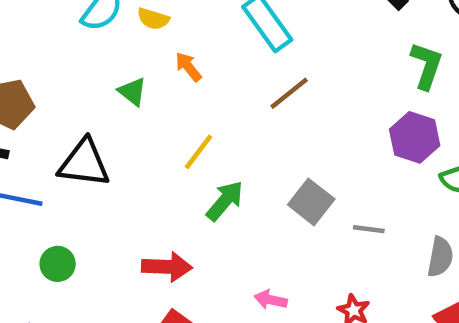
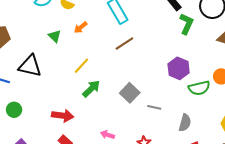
green L-shape: (427, 66) -> (187, 24), moved
orange arrow: (188, 67) -> (81, 27), turned -96

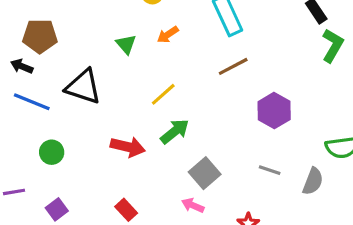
purple hexagon: (179, 68) -> (274, 111), moved
gray square: (130, 93) -> (205, 173), moved
red arrow: (63, 116) -> (128, 147), moved
gray semicircle: (185, 123) -> (313, 181), moved

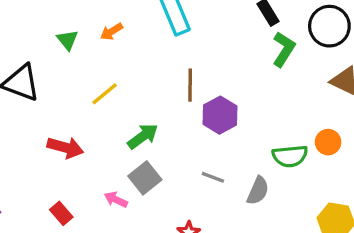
brown line: (233, 66) -> (190, 85), moved, turned -64
green arrow: (175, 131) -> (143, 136), moved
pink arrow: (193, 205) -> (116, 200), moved

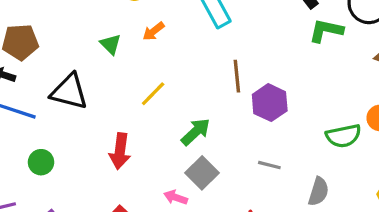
green L-shape: (284, 49) -> (326, 31), turned -104
red arrow: (65, 147) -> (120, 151), turned 88
gray semicircle: (258, 191) -> (319, 192), moved

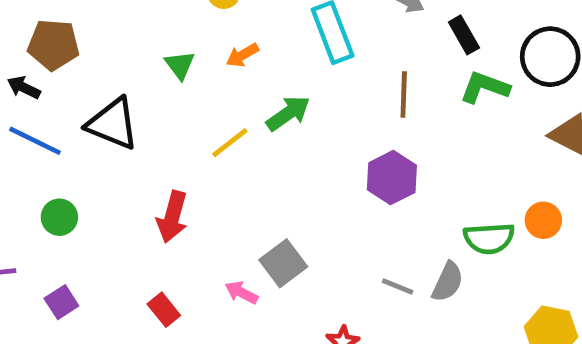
brown line: (237, 76) -> (404, 95), moved
green arrow: (196, 132) -> (288, 113), moved
gray line: (269, 165) -> (398, 286), moved
gray semicircle: (319, 192) -> (448, 282), moved

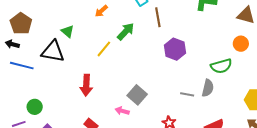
brown pentagon: (53, 45) -> (21, 24), turned -30
green triangle: (180, 65) -> (68, 31), moved
brown line: (404, 95) -> (158, 17), moved
green circle: (59, 217) -> (35, 107), moved
orange circle: (543, 220) -> (241, 44), moved

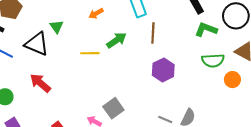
yellow line: (104, 49) -> (90, 53), turned 36
green semicircle: (221, 66) -> (213, 60), moved
red arrow: (86, 85) -> (40, 83), moved, turned 115

